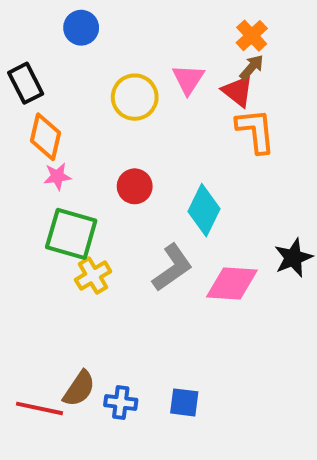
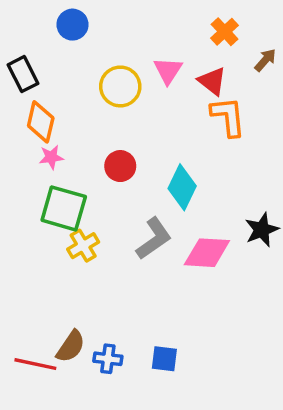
brown arrow: (252, 67) -> (265, 60), moved

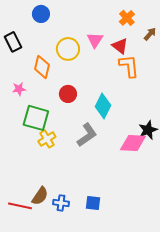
orange diamond: (41, 122) -> (42, 67), moved
pink star: (51, 157) -> (19, 89), moved
pink diamond: (207, 253) -> (133, 143), moved

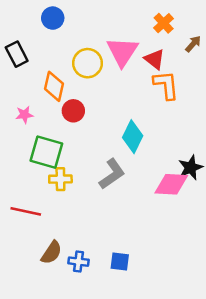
pink triangle: (95, 40) -> (122, 52), size x1.5
red circle: (68, 94) -> (73, 111), moved
yellow cross: (47, 139) -> (60, 179), turned 30
red line: (20, 206) -> (26, 211), moved

